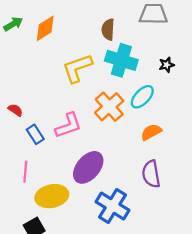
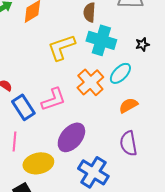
blue rectangle: (35, 134) -> (23, 107), size x1.4

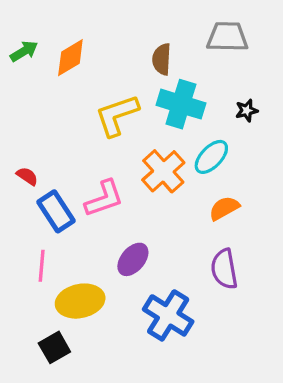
purple ellipse: (71, 137) -> (133, 259), size x0.7

